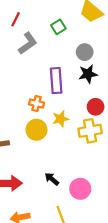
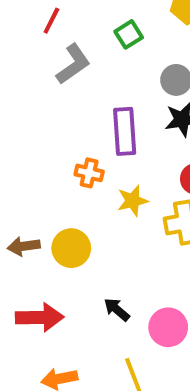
yellow circle: (36, 130) -> (71, 248), moved

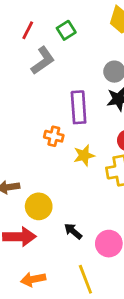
green square: (129, 34) -> (66, 30), moved
yellow circle: (71, 248) -> (39, 206), moved

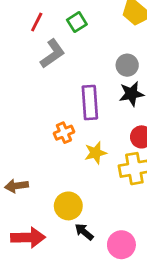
orange cross: (54, 136) -> (64, 133), turned -36
yellow circle: (39, 206) -> (68, 206), moved

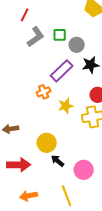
green square: (77, 22) -> (60, 35), moved, turned 32
gray circle: (127, 65) -> (77, 45), moved
purple rectangle: (90, 102) -> (62, 71), turned 50

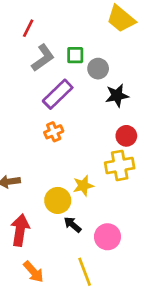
purple rectangle: (62, 71) -> (58, 94), moved
yellow star: (66, 106) -> (83, 186), moved
red arrow: (19, 165) -> (20, 230), turned -80
orange arrow: (29, 196) -> (33, 272), turned -120

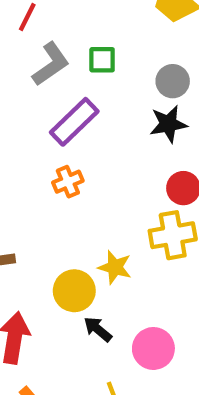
gray circle: (98, 69) -> (173, 81), moved
yellow star: (83, 186) -> (115, 267), turned 30

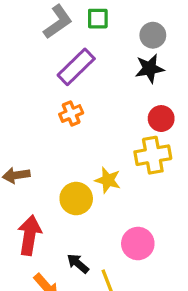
black arrow: (98, 329) -> (78, 264), moved

